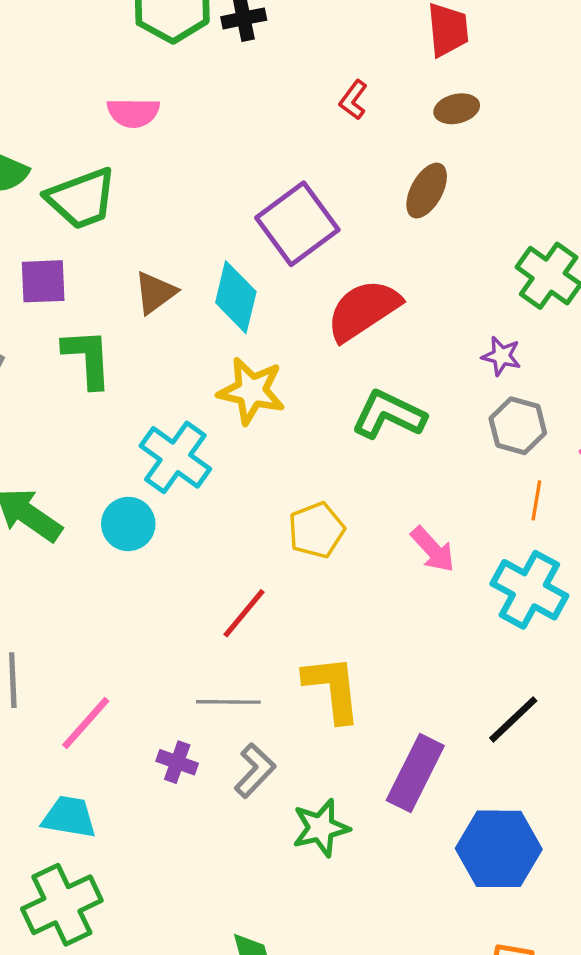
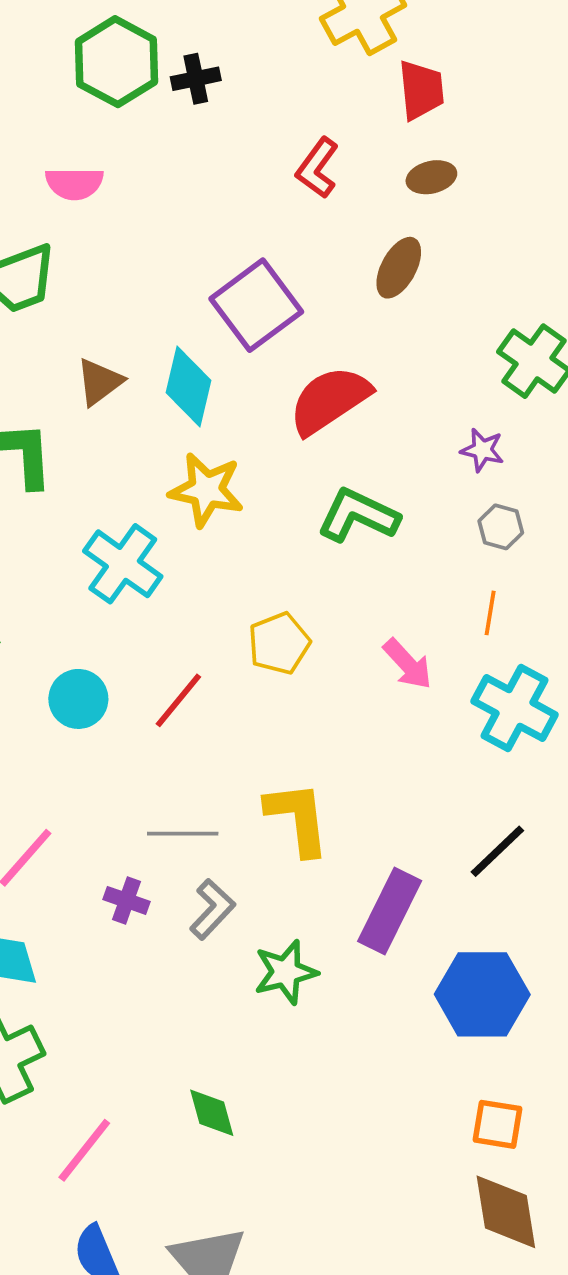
red L-shape: (353, 100) -> (317, 168), size x1.4
gray hexagon: (518, 426) -> (501, 527), size x0.7
orange line: (536, 500) -> (490, 613), moved
cyan circle: (128, 524) -> (78, 699), moved
red line: (244, 613) -> (178, 700), moved

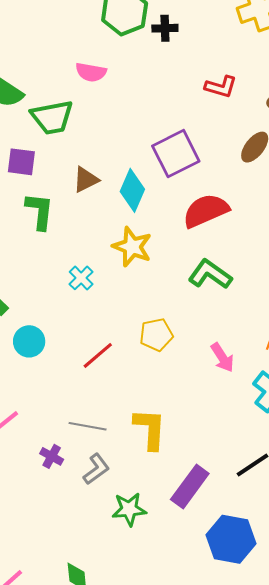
red L-shape: (317, 168) -> (221, 87), turned -120
cyan cross: (123, 564) -> (81, 278), size x0.6
cyan circle: (78, 699) -> (29, 341), moved

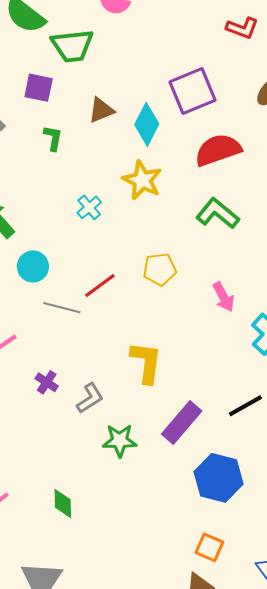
green L-shape: (40, 211) -> (53, 138), size x0.7
gray line: (88, 426) -> (62, 308), moved

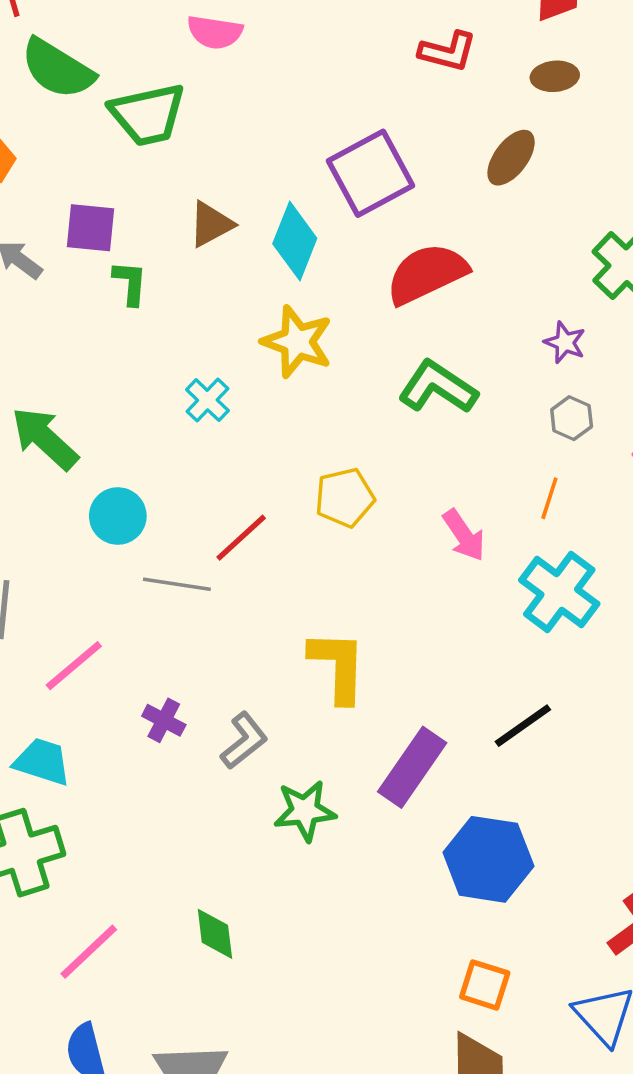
purple square: (39, 88) -> (90, 228), moved

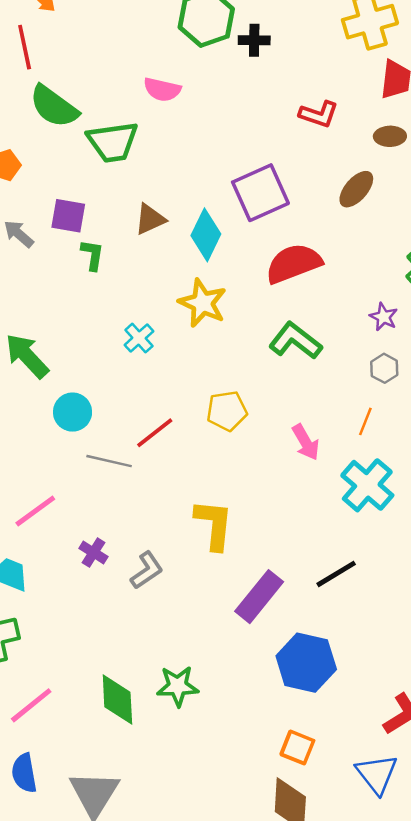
green star: (305, 811) -> (178, 686), moved
green diamond: (215, 934) -> (117, 699), size x1.4

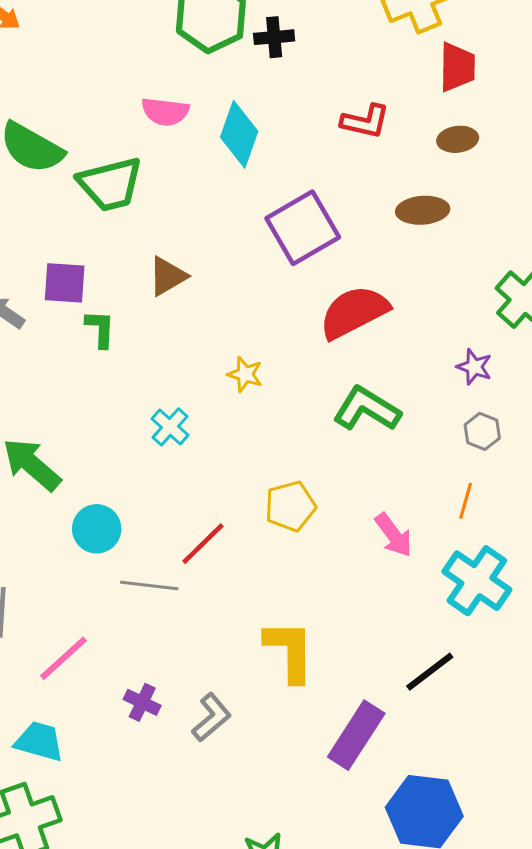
brown ellipse: (356, 189) -> (423, 210), turned 51
cyan diamond: (206, 235) -> (239, 134), moved
yellow star: (203, 303) -> (245, 374), size x0.6
black line: (336, 574) -> (430, 672), moved

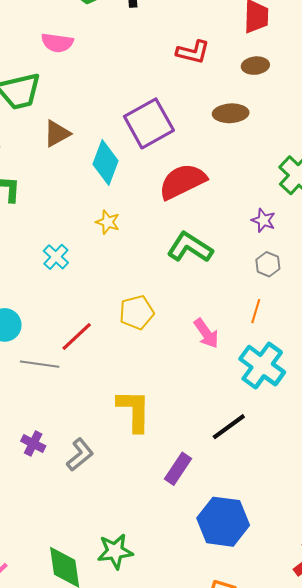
cyan diamond: (239, 134) -> (105, 162), moved
brown triangle: (168, 276) -> (57, 134), moved
purple rectangle: (356, 735) -> (178, 469), size x0.7

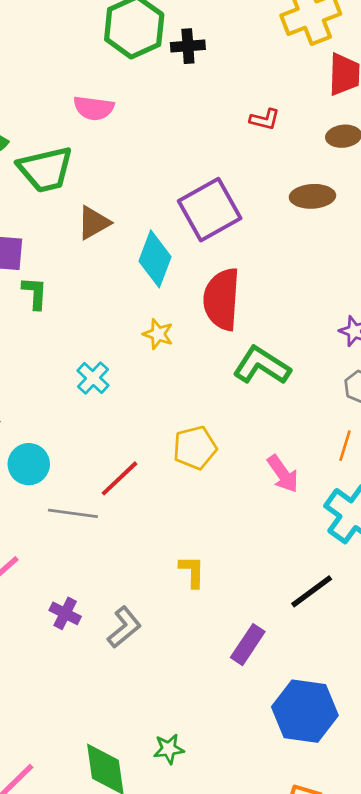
red L-shape: (193, 52) -> (265, 119), size x0.7
red semicircle: (183, 181) -> (222, 299), moved, turned -60
yellow L-shape: (134, 411) -> (192, 571), size x0.6
green star: (115, 551) -> (169, 749), size x0.7

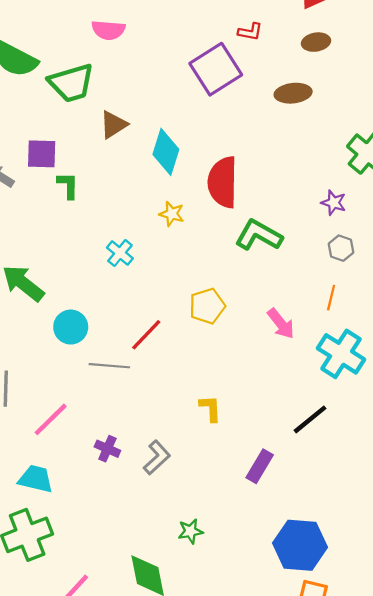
purple square: (210, 210) -> (216, 69), moved
blue hexagon: (305, 711) -> (300, 545), moved
green star: (169, 749) -> (190, 531), moved

